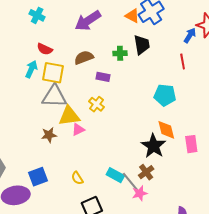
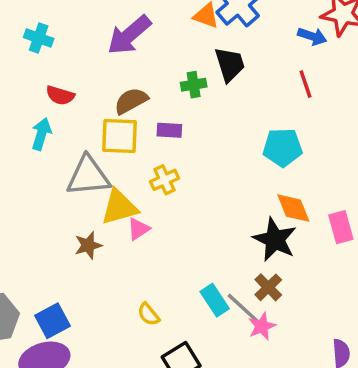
blue arrow: (190, 35) -> (312, 36), turned 84
yellow square: (53, 73) -> (119, 136), moved
yellow cross: (96, 104) -> (165, 180), turned 35
cyan rectangle: (115, 175) -> (215, 300), turned 36
blue square: (38, 177) -> (52, 321), moved

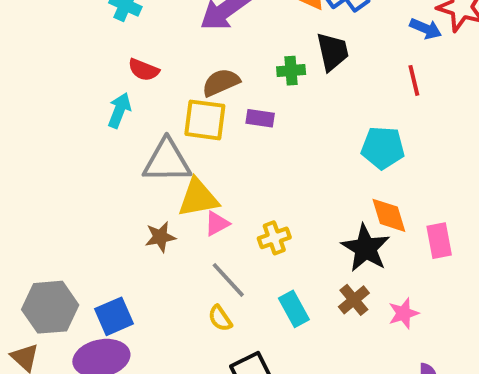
yellow cross: (165, 180) -> (274, 238), moved
gray line: (243, 308) -> (228, 280), moved
pink star: (262, 326) -> (404, 313), moved

